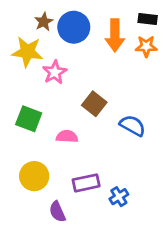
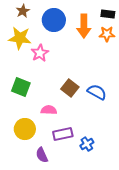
brown star: (44, 22) -> (23, 11), moved
brown square: (94, 104) -> (70, 88), moved
pink semicircle: (67, 136) -> (49, 110), moved

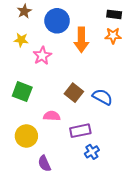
orange arrow: (84, 26) -> (81, 40), moved
yellow star: (20, 38) -> (21, 40), size x0.6
purple rectangle: (63, 134) -> (80, 131), moved

